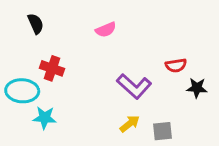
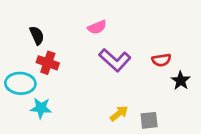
black semicircle: (36, 24) -> (37, 35), moved
purple L-shape: (134, 86) -> (115, 60), moved
black star: (197, 88) -> (181, 81), turned 30

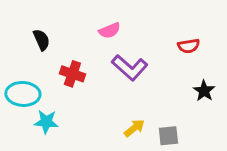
red semicircle: (161, 60) -> (189, 46), moved
red cross: (48, 63) -> (72, 74), moved

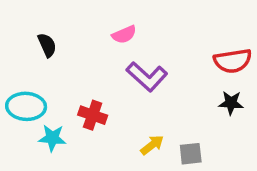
red semicircle: (189, 46) -> (233, 61), moved, size x1.5
red cross: (72, 74) -> (93, 115), moved
black star: (204, 91) -> (231, 103), turned -30

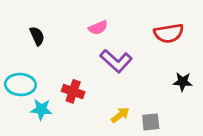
red semicircle: (233, 61) -> (169, 33), moved

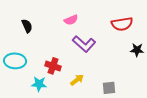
black star: (183, 82) -> (137, 50), moved
cyan star: (41, 109) -> (39, 84), moved
yellow arrow: (120, 115) -> (77, 80), moved

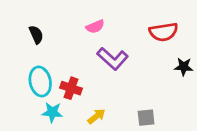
cyan ellipse: (15, 61) -> (40, 81), moved, turned 75
yellow arrow: (77, 80) -> (96, 116), moved

